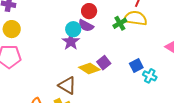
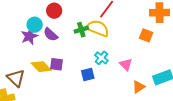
purple semicircle: (86, 26) -> (51, 34), moved
purple square: (104, 63) -> (57, 64), turned 32
cyan cross: (150, 76) -> (101, 58), moved

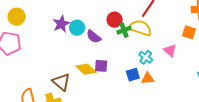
red circle: (54, 11) -> (115, 20), moved
purple star: (29, 36) -> (61, 24), moved
pink triangle: (126, 64) -> (170, 50), moved
orange triangle: (139, 87) -> (148, 78), moved, turned 32

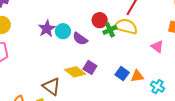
cyan cross: (146, 57) -> (158, 87), moved
purple square: (101, 66) -> (90, 67), turned 32
blue square: (133, 75) -> (122, 74), turned -32

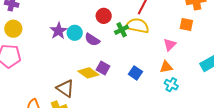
red circle: (100, 20) -> (104, 16), moved
pink triangle: (157, 47) -> (170, 45), turned 40
orange triangle: (137, 76) -> (166, 67), moved

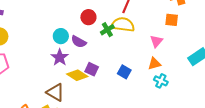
purple star: (59, 31) -> (60, 57), moved

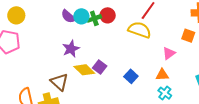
green cross: (107, 30) -> (94, 18), moved
cyan circle: (61, 36) -> (81, 16), moved
purple semicircle: (79, 42) -> (68, 16), moved

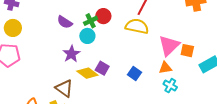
cyan circle: (81, 16) -> (87, 36), moved
orange square: (188, 36) -> (187, 51), moved
pink triangle: (169, 53) -> (169, 46), size x1.6

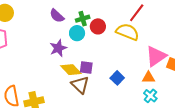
red circle: (103, 16) -> (98, 26), moved
purple square: (102, 68) -> (86, 67), turned -32
brown triangle: (64, 88) -> (80, 85), moved

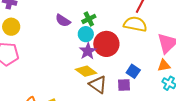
red circle: (98, 26) -> (106, 44), moved, size x1.6
purple star: (58, 48) -> (88, 51), moved
purple square: (86, 67) -> (124, 85), moved

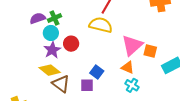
purple semicircle: (63, 21) -> (38, 18), moved, turned 126
red circle: (106, 44) -> (71, 44), size x0.6
orange triangle: (164, 65) -> (128, 67), turned 32

